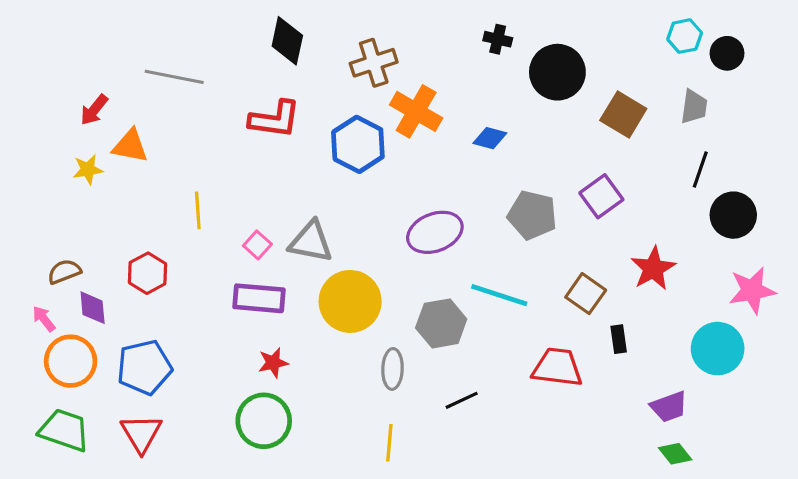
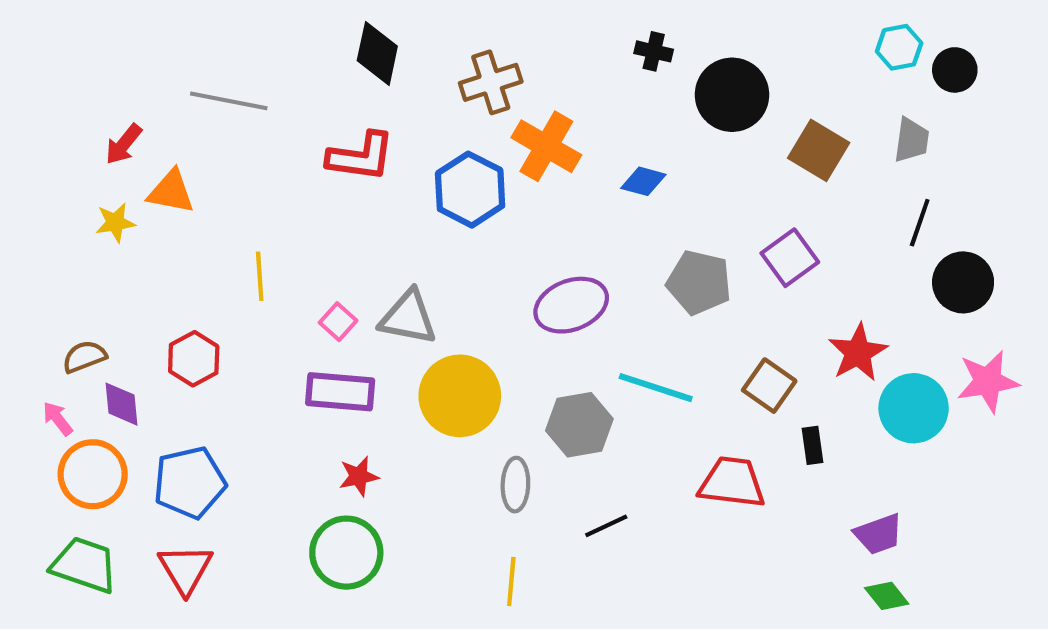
cyan circle: (718, 349) -> (914, 408), moved

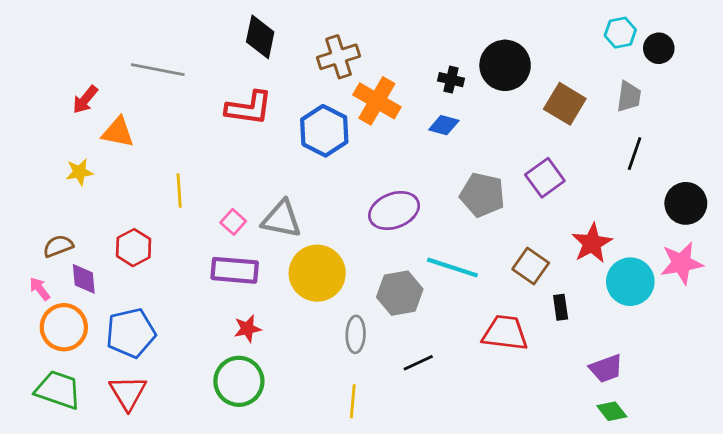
black cross: (654, 51) -> (451, 80), moved
yellow star: (115, 223) -> (79, 172), moved
black circle: (963, 282) -> (686, 203), moved

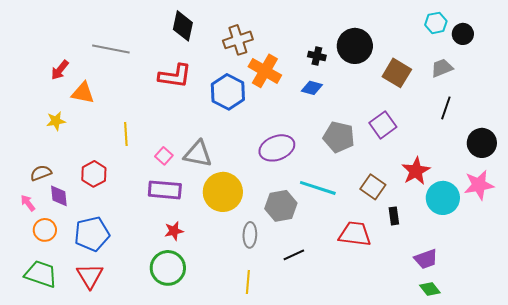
gray trapezoid: (629, 97) -> (442, 68), turned -120
orange circle: (64, 327) -> (45, 230), size x0.7

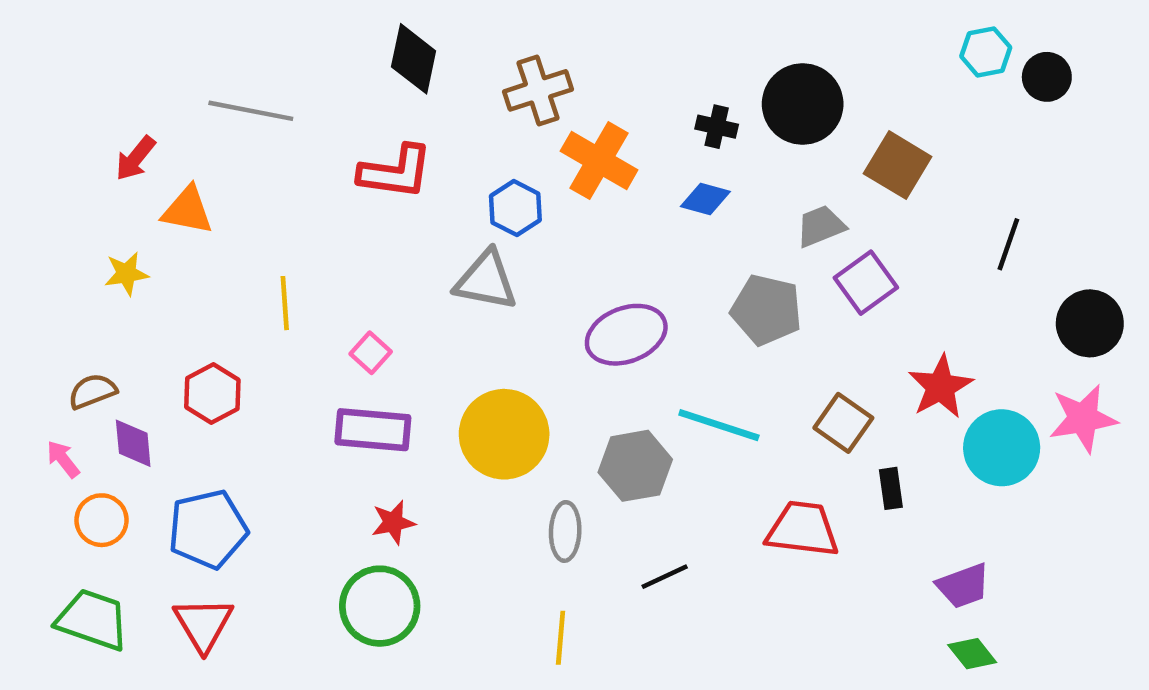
gray trapezoid: (442, 68) -> (821, 226), moved
blue hexagon: (228, 92) -> (515, 208), size x0.7
gray triangle: (198, 154) -> (486, 280), moved

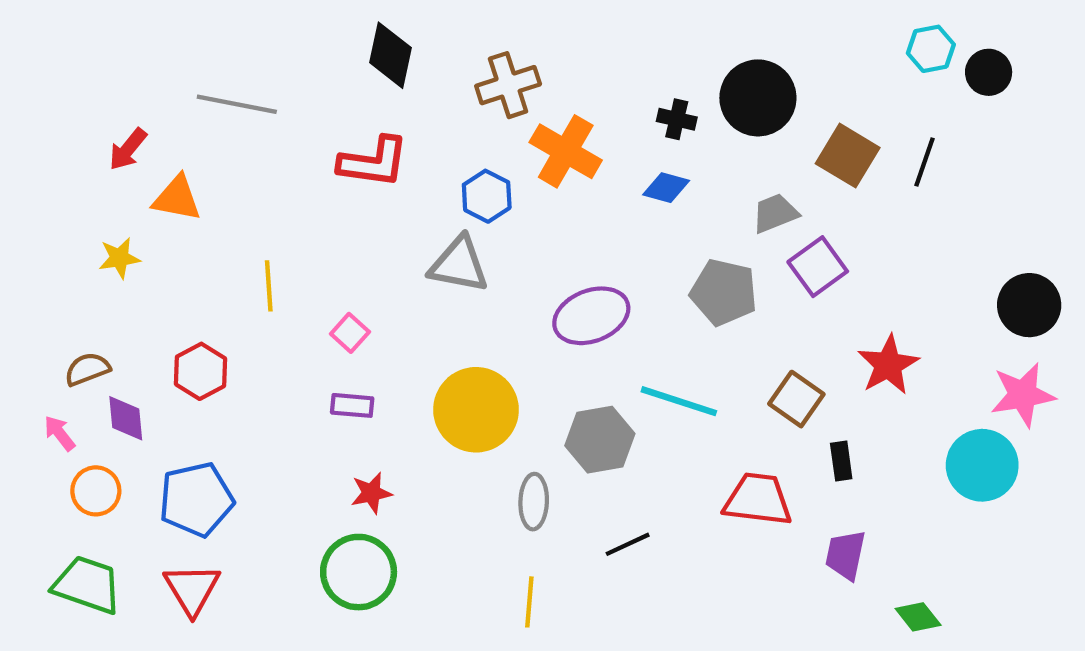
black line: (1008, 244) -> (924, 162), moved
purple rectangle: (373, 430) -> (352, 405), size x0.6
cyan circle: (1002, 448) -> (982, 465), moved
purple trapezoid: (963, 586) -> (845, 555), moved, turned 122

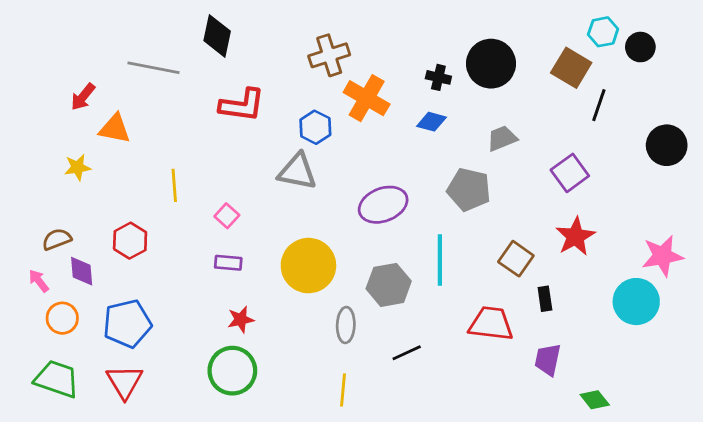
black diamond: (391, 55) -> (217, 36), moved
brown square: (848, 156) -> (571, 68), moved
purple square: (818, 267) -> (570, 173), moved
black circle: (1029, 305) -> (667, 145), moved
cyan line: (679, 401) -> (440, 260), turned 72

